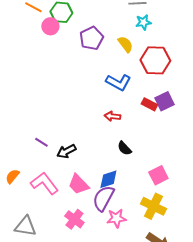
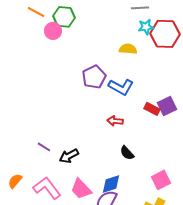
purple pentagon: (91, 38) -> (94, 77), moved
yellow semicircle: (125, 44) -> (128, 49), turned -48
red hexagon: (155, 60) -> (165, 34), moved

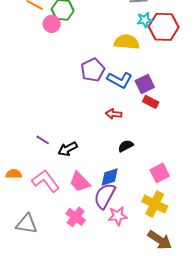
yellow semicircle: (128, 49) -> (127, 42), size x1.4
purple square: (167, 106) -> (145, 84), moved
black semicircle: (127, 153) -> (126, 146), turned 105
orange semicircle: (15, 181) -> (14, 174), turned 49

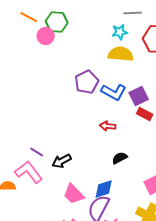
cyan star: (145, 20) -> (120, 32), moved
pink L-shape: (46, 181) -> (29, 172), moved

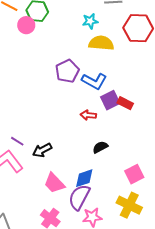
cyan star: (120, 32) -> (90, 21), moved
purple square: (139, 96) -> (110, 100), moved

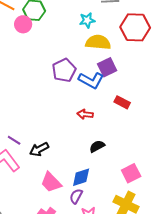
purple square: (110, 100) -> (107, 67), moved
purple semicircle: (79, 197) -> (76, 196), size x0.6

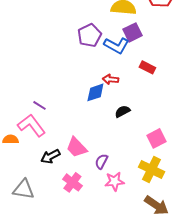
black arrow: (39, 149) -> (50, 156), moved
blue diamond: (81, 177) -> (95, 92), moved

